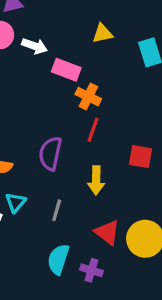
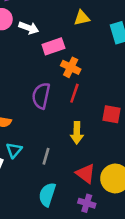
pink rectangle: (66, 70) -> (53, 46), turned -40
purple semicircle: (50, 153) -> (41, 96), moved
purple cross: (91, 270) -> (87, 203), moved

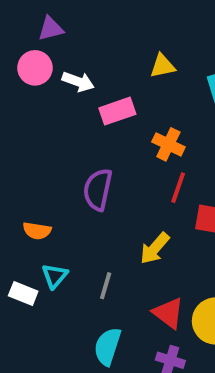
orange cross: (71, 67) -> (168, 144), moved
red line: (74, 93) -> (178, 188), moved
yellow arrow: (77, 133) -> (155, 248), turned 40

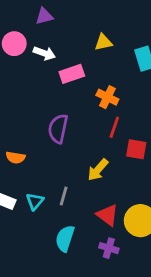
purple triangle: (51, 29) -> (44, 16), moved
cyan triangle: (55, 276) -> (35, 201), moved

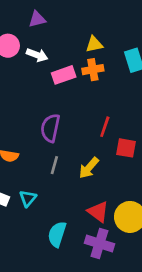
orange cross: (107, 97) -> (93, 70), moved, turned -36
gray line: (64, 196) -> (54, 165), moved
purple cross: (109, 248) -> (99, 243), size x1.5

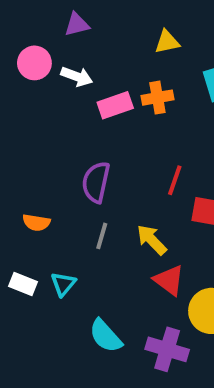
yellow triangle: (94, 44) -> (167, 42), moved
yellow arrow: (89, 168) -> (152, 240), turned 95
red triangle: (98, 212) -> (169, 280), moved
cyan semicircle: (57, 234) -> (106, 336), turned -60

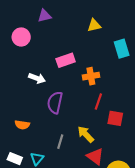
white arrow: (77, 76) -> (37, 78), moved
orange cross: (157, 98) -> (91, 76), moved
gray line: (102, 236) -> (60, 142), moved

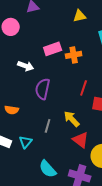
orange cross: (91, 76) -> (74, 55), moved

